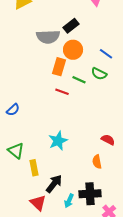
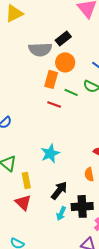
black arrow: (54, 184) -> (59, 190), moved
red triangle: (38, 203) -> (23, 202), moved

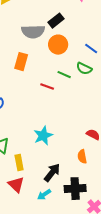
orange rectangle: (51, 79) -> (21, 62), moved
cyan arrow: (61, 213) -> (44, 195), moved, turned 32

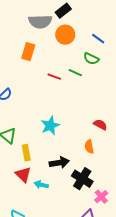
green line: (64, 75) -> (75, 73), moved
black arrow: (52, 173) -> (59, 163), turned 42
black cross: (75, 189) -> (82, 179), turned 35
cyan arrow: (44, 195) -> (41, 185), moved, turned 48

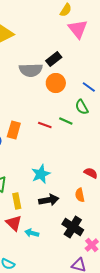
orange rectangle: (28, 52) -> (14, 130), moved
green semicircle: (91, 59) -> (82, 107), turned 35
black arrow: (59, 163) -> (49, 200), moved

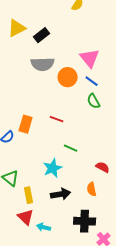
pink triangle: (78, 29) -> (90, 58), moved
black rectangle: (54, 59) -> (42, 35), moved
blue line: (89, 87) -> (92, 81), moved
green line: (66, 121) -> (71, 148), moved
black cross: (73, 227) -> (85, 221), turned -30

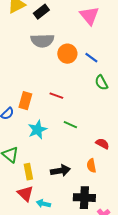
pink triangle: (90, 58) -> (89, 16), moved
green semicircle: (94, 101) -> (101, 83), moved
cyan star: (53, 168) -> (37, 130), moved

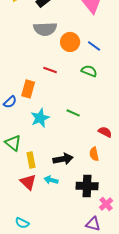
green semicircle: (101, 83) -> (89, 71), moved, turned 140
red line: (56, 96) -> (50, 70), moved
cyan arrow: (43, 204) -> (51, 180), moved

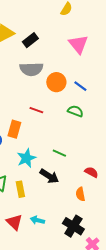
black arrow: (63, 159) -> (49, 176), moved, turned 42
yellow rectangle: (31, 160) -> (20, 189), moved
black cross: (87, 186) -> (73, 226), turned 30

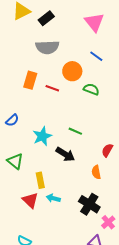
orange circle: (56, 82) -> (72, 71), moved
blue line: (80, 86) -> (96, 56), moved
orange rectangle: (14, 129) -> (30, 80), moved
red semicircle: (91, 172) -> (107, 150), turned -88
yellow rectangle: (20, 189) -> (40, 180), moved

